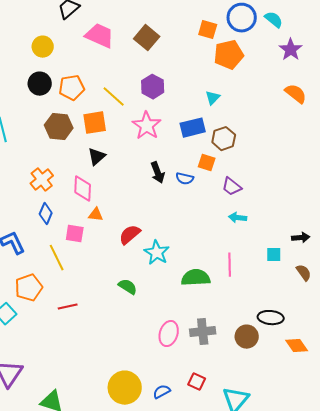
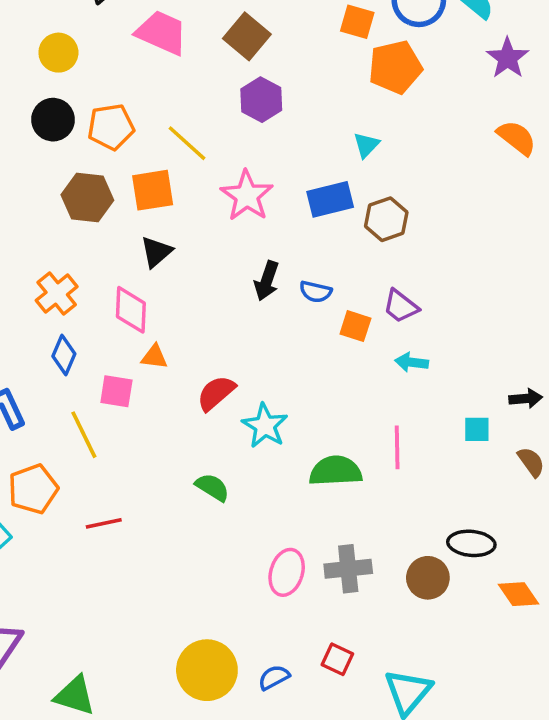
purple hexagon: (153, 87) -> (261, 100), moved
orange square: (207, 163) -> (355, 326), moved
black arrow: (158, 173) -> (267, 281), turned 40

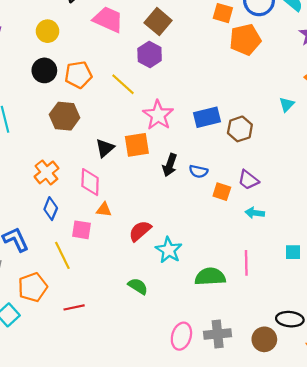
purple hexagon: (261, 100) -> (150, 55), moved
cyan triangle: (366, 145) -> (287, 104), moved
orange square: (153, 190) -> (137, 145), moved

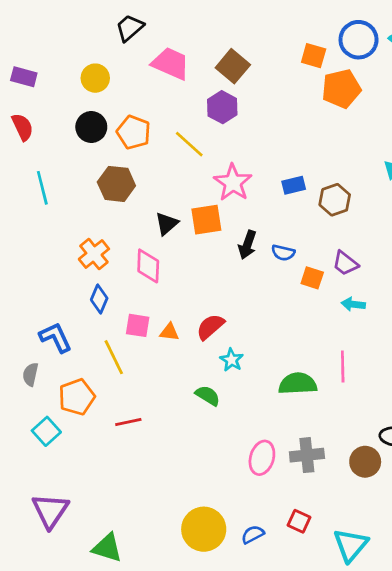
orange pentagon: (78, 75) -> (134, 132), turned 30
blue rectangle: (207, 117) -> (294, 185), size x0.7
orange triangle: (104, 210) -> (169, 332), moved
cyan star: (169, 250) -> (232, 360), moved, size x0.7

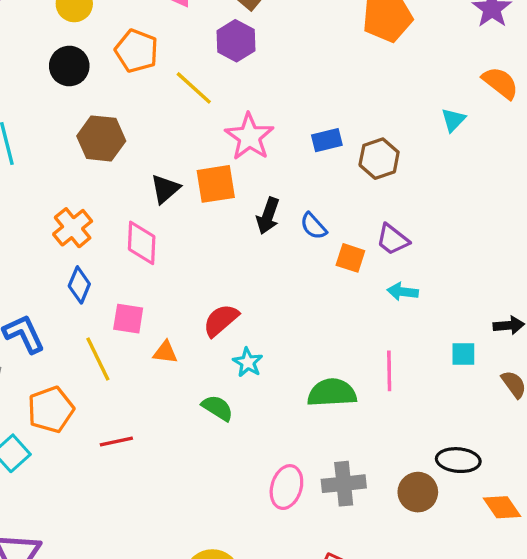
orange pentagon: (134, 132) -> (137, 51), moved
blue semicircle: (283, 253) -> (313, 226), turned 35
orange triangle: (169, 332) -> (165, 352), moved

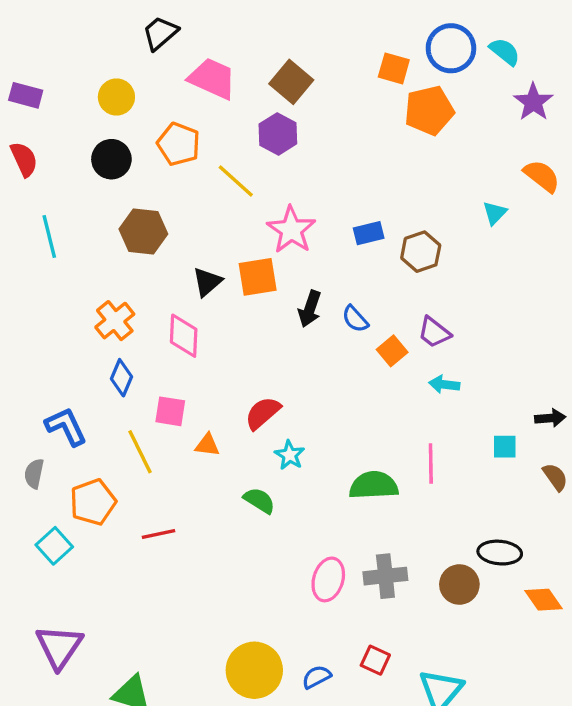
orange square: (350, 258) -> (392, 351), turned 32

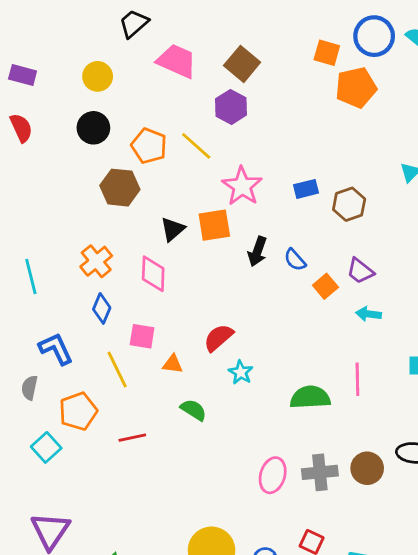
orange pentagon: (179, 144) -> (149, 146), moved
cyan line: (49, 237) -> (31, 276), moved
green semicircle: (259, 500) -> (193, 410), moved
brown circle: (459, 584) -> (367, 468), moved

